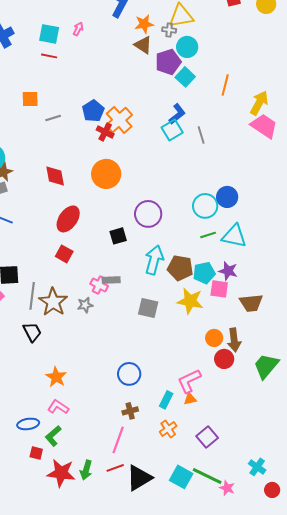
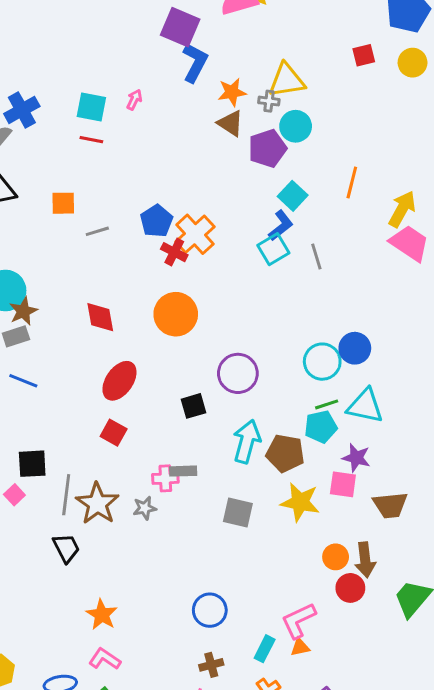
cyan square: (185, 77) -> (293, 196), moved
cyan pentagon: (204, 273) -> (321, 427), moved
pink cross: (99, 285) -> (165, 478), turned -30

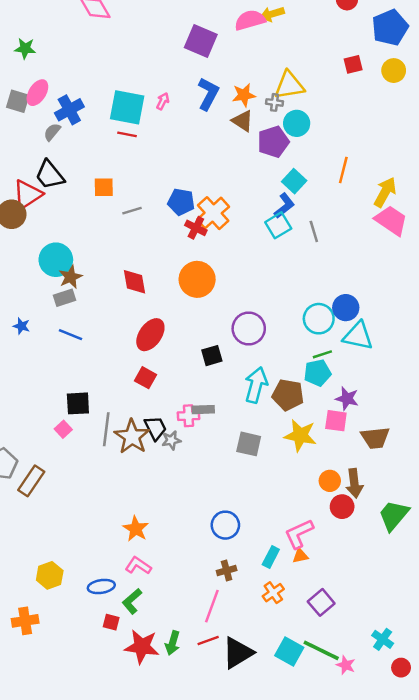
blue L-shape: (195, 63) -> (208, 94), moved
cyan square: (91, 107) -> (127, 107), size x1.4
blue pentagon: (156, 221) -> (181, 202), turned -30
cyan triangle: (365, 406) -> (358, 336), moved
black trapezoid: (66, 548) -> (155, 428), moved

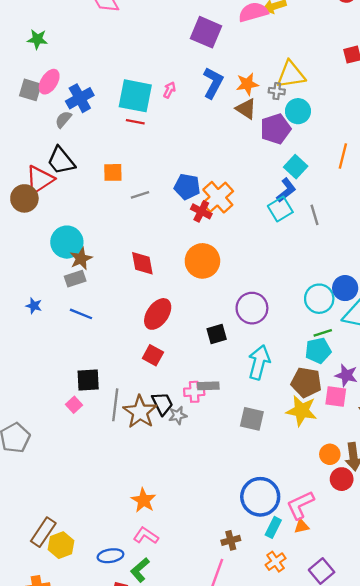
brown pentagon: (288, 395) -> (306, 382), moved
brown rectangle: (31, 481) -> (43, 532), moved
blue circle: (225, 525) -> (260, 497), moved, size x1.4

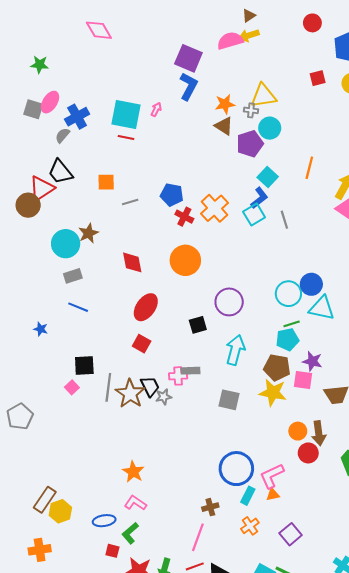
blue L-shape: (213, 83) -> (188, 86), moved
orange cross: (218, 197) -> (215, 208), moved
brown star: (81, 259) -> (89, 233), moved
blue star: (34, 306) -> (41, 329), moved

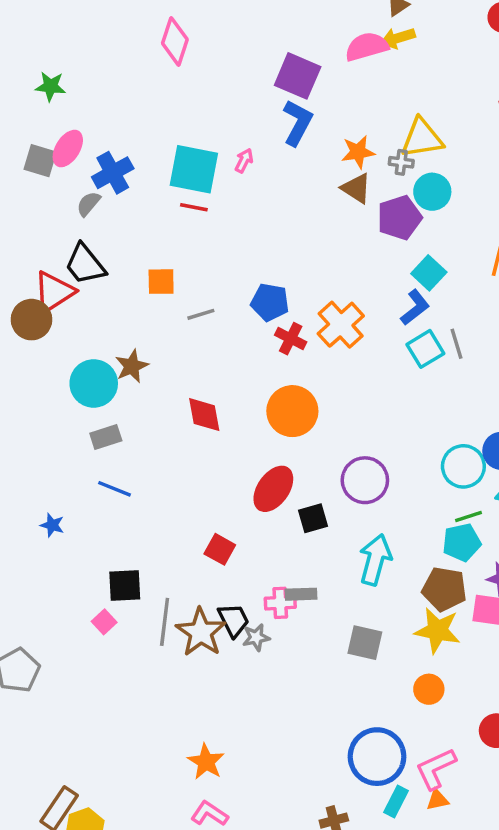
pink diamond: (99, 30) -> (175, 41), moved, turned 48
cyan square: (254, 215) -> (425, 349), moved
red ellipse: (146, 307) -> (273, 489), moved
orange circle: (298, 431) -> (429, 689), moved

